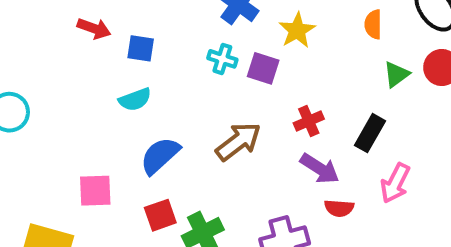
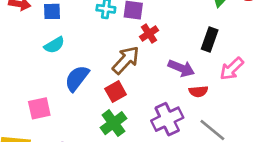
red cross: (309, 121) -> (149, 34), moved
pink arrow: (395, 183) -> (232, 69), turned 30
red square: (160, 215) -> (116, 92), moved

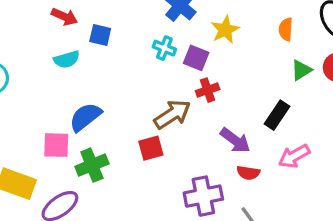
cyan semicircle: (54, 45) -> (67, 59), moved
blue semicircle: (77, 78) -> (85, 117), moved
green cross: (113, 123) -> (92, 165), moved

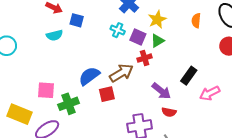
green triangle: (301, 70) -> (157, 41), moved
blue semicircle: (85, 117) -> (89, 76), moved
pink arrow: (294, 156) -> (210, 93), moved

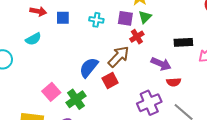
cyan cross: (118, 30) -> (96, 20), moved
cyan semicircle: (54, 35) -> (33, 39), moved
black rectangle: (189, 76) -> (183, 42), turned 66
pink square: (46, 90) -> (51, 92), turned -30

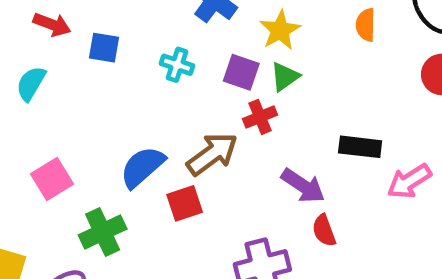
cyan semicircle: (33, 39) -> (31, 83), turned 140
red semicircle: (174, 82) -> (324, 231), turned 64
pink square: (51, 92) -> (52, 179), moved

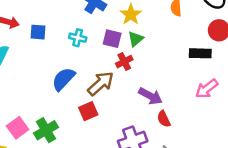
black rectangle: (360, 147) -> (200, 53), moved
blue semicircle: (142, 167) -> (63, 79), moved
pink square: (52, 179) -> (18, 128), moved

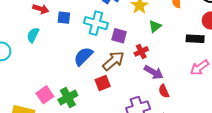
cyan cross: (78, 38) -> (96, 23), size x1.6
purple square: (112, 39) -> (119, 36), moved
green triangle: (136, 39) -> (155, 26), moved
red cross: (124, 62) -> (141, 51), moved

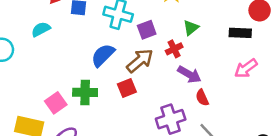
green triangle: (155, 26) -> (191, 28), moved
cyan semicircle: (33, 35) -> (41, 29), turned 35
purple square: (119, 36) -> (147, 30), turned -35
green cross: (68, 97) -> (85, 92), moved, turned 30

